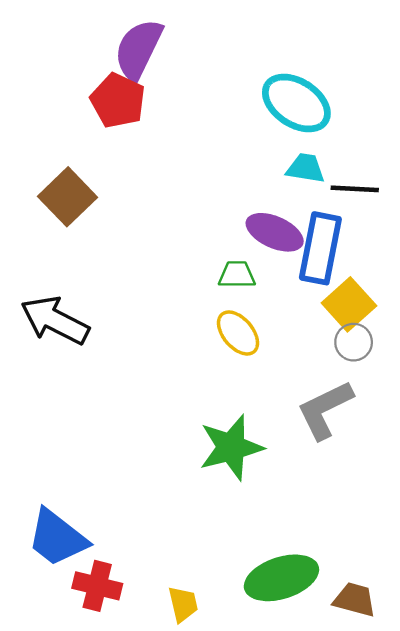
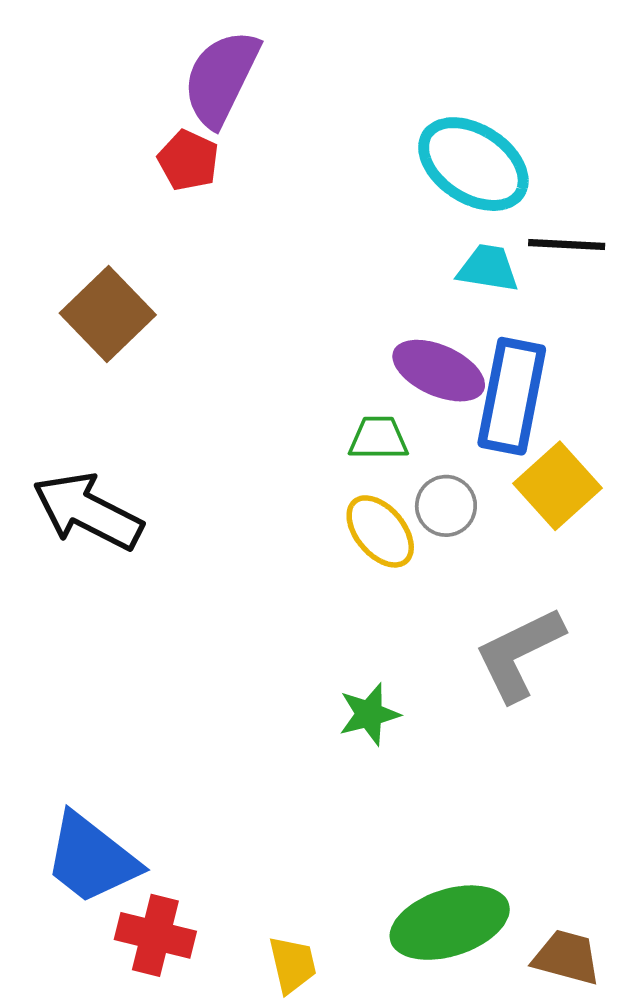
red pentagon: (118, 101) -> (188, 160), size x0.7
black line: (355, 189) -> (567, 244), moved
gray circle: (354, 342) -> (446, 506), moved
green star: (231, 447) -> (369, 714), size x0.6

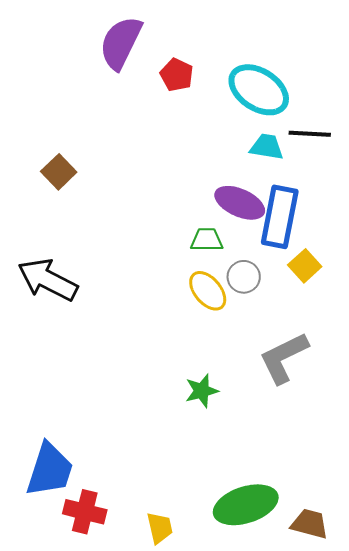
red pentagon: (188, 160) -> (177, 75), moved
brown square: (108, 314) -> (59, 172), size x0.7
yellow square: (557, 486) -> (305, 266), size x0.7
blue trapezoid: (91, 859) -> (50, 470), turned -110

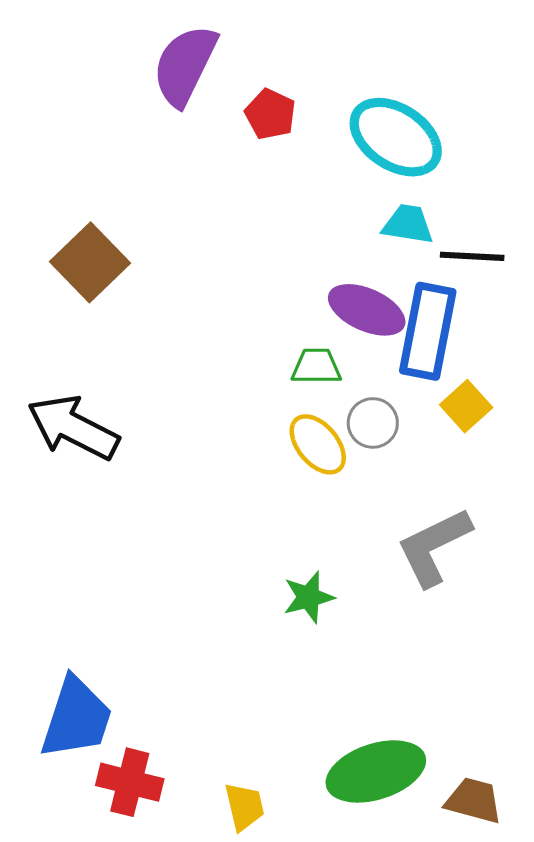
black line: (310, 134) -> (472, 256), moved
brown square: (59, 172) -> (90, 262), size x1.4

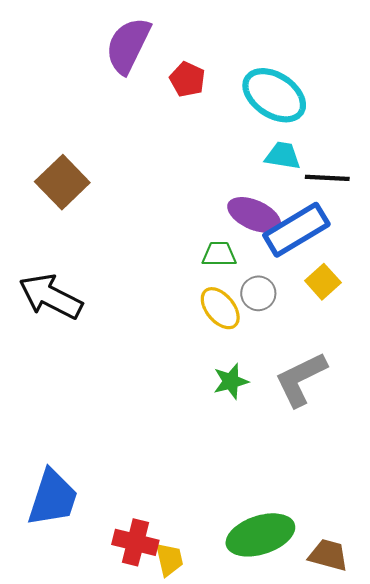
blue rectangle: (428, 331) -> (296, 230), turned 48
green star: (309, 597) -> (231, 381), moved
red cross: (130, 782) -> (135, 542), moved

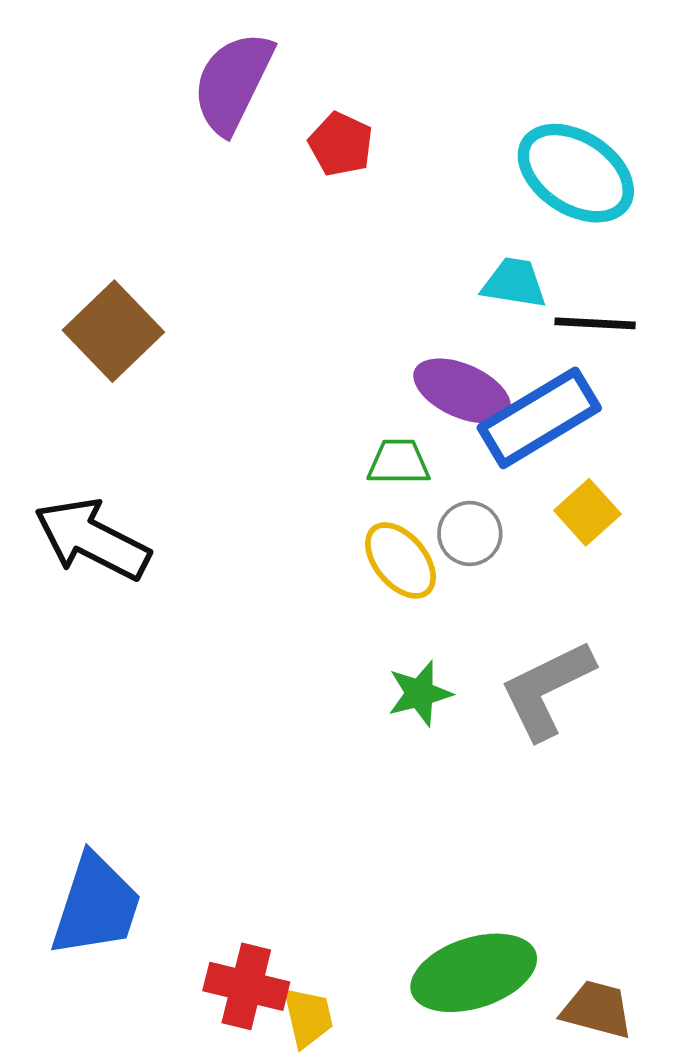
cyan ellipse: (274, 95) -> (576, 173), moved

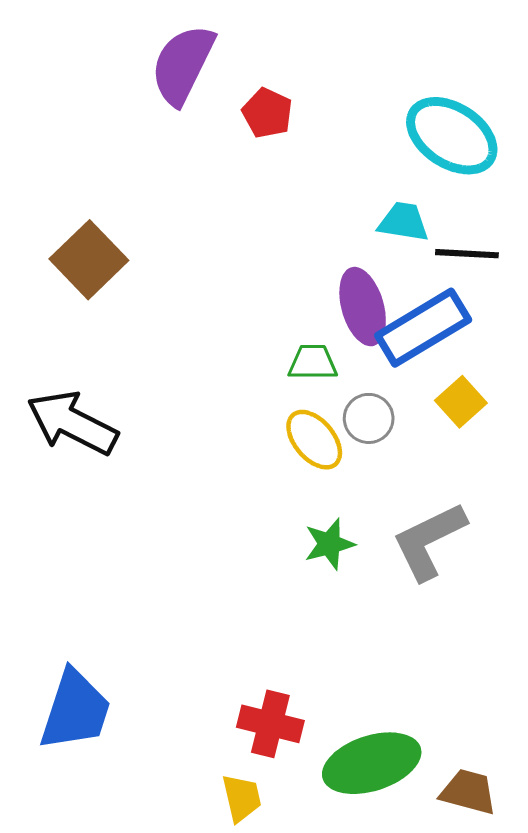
purple ellipse: (462, 391) -> (363, 307), turned 50
red cross: (246, 986) -> (270, 724), moved

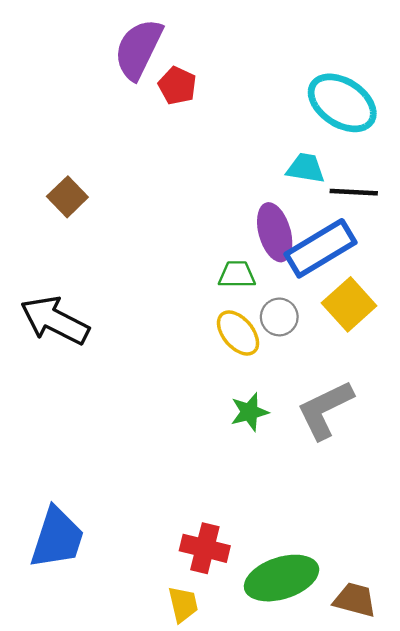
red pentagon: (267, 113) -> (177, 86), moved
brown square: (89, 260) -> (67, 197), size x0.7
yellow square: (461, 402) -> (349, 304), size x1.4

